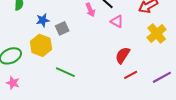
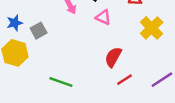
green line: (65, 72) -> (61, 82), moved

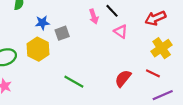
red semicircle: (113, 57) -> (123, 78), moved
red line: (125, 80) -> (153, 73), moved, turned 48

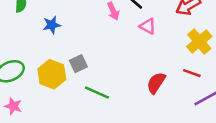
gray square: (62, 33) -> (78, 64), moved
yellow hexagon: (38, 49) -> (52, 74), moved

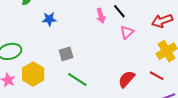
pink triangle: (148, 26) -> (127, 32), turned 40
yellow hexagon: (52, 74) -> (33, 74), moved

